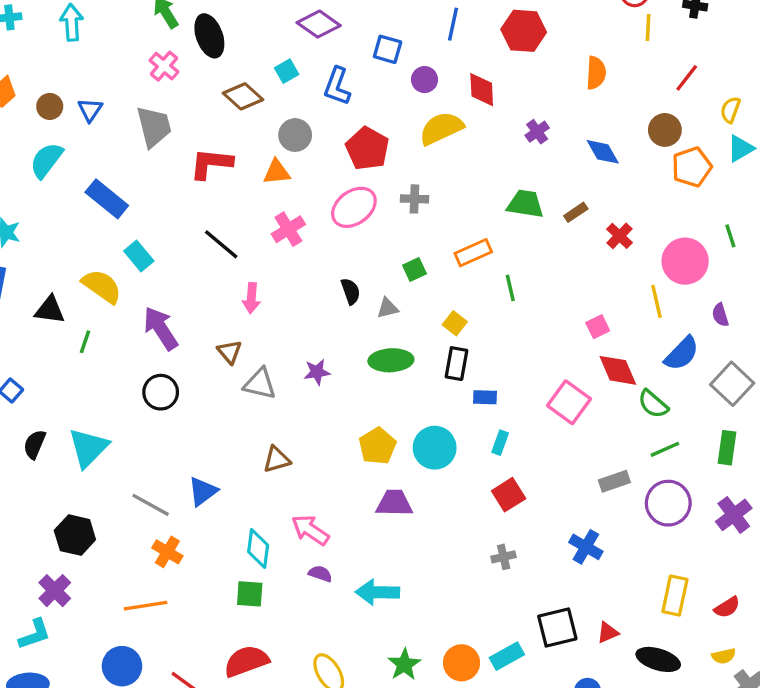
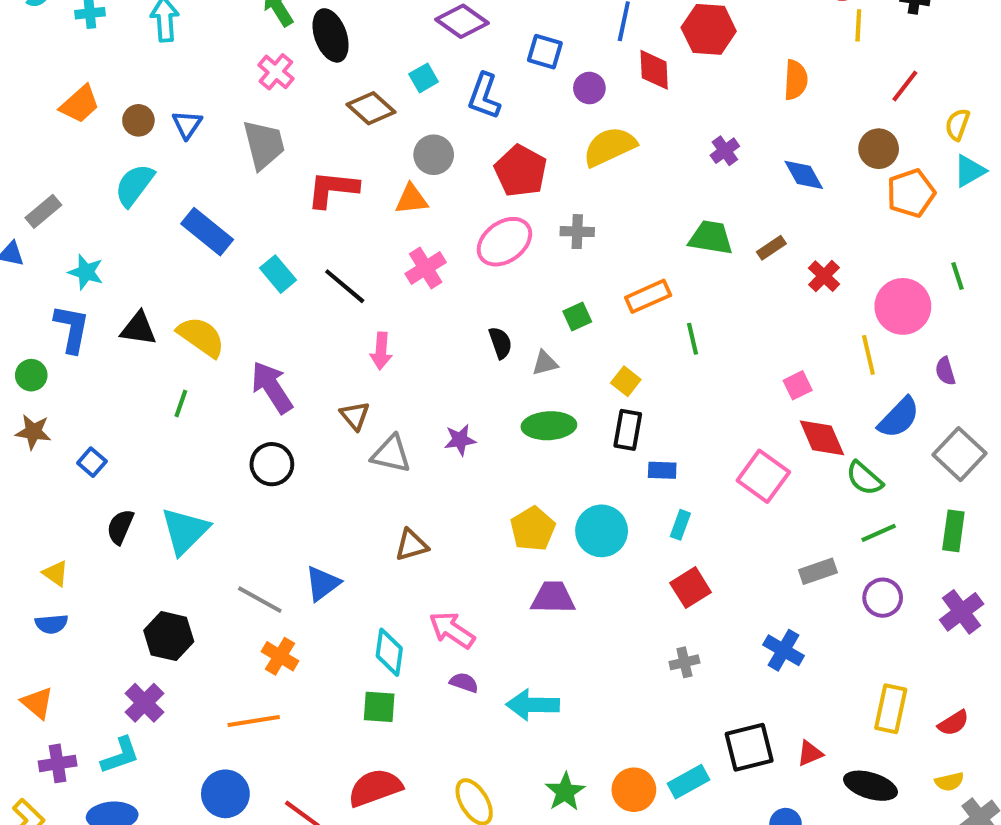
red diamond: (482, 90) -> (654, 70), moved
cyan rectangle: (139, 256) -> (278, 274), moved
black triangle: (50, 310) -> (138, 329), moved
purple circle: (668, 503) -> (883, 598), size x0.7

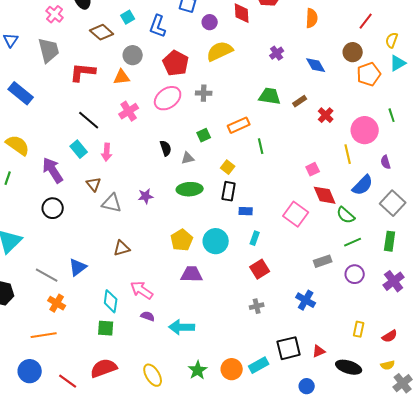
cyan rectangle: (278, 274) -> (79, 149), moved
yellow rectangle: (891, 709) -> (359, 329), size x0.7

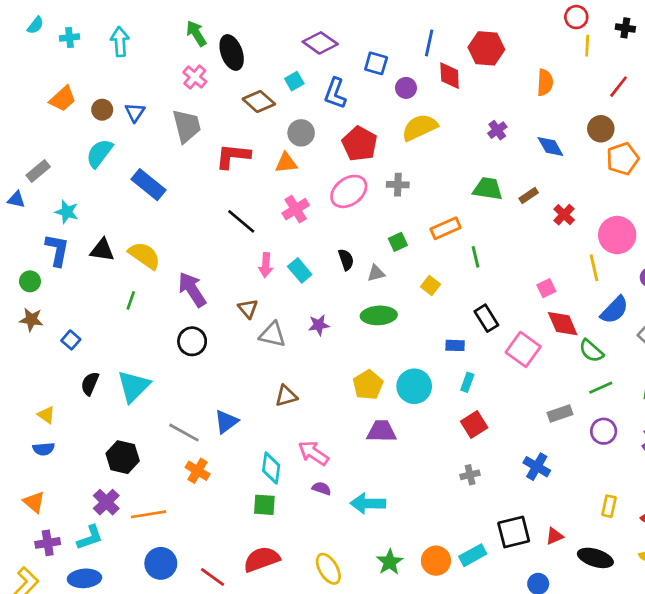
cyan rectangle: (79, 149) -> (300, 270), moved
black rectangle: (229, 191) -> (486, 318), moved, turned -42
orange line: (44, 335) -> (149, 514), moved

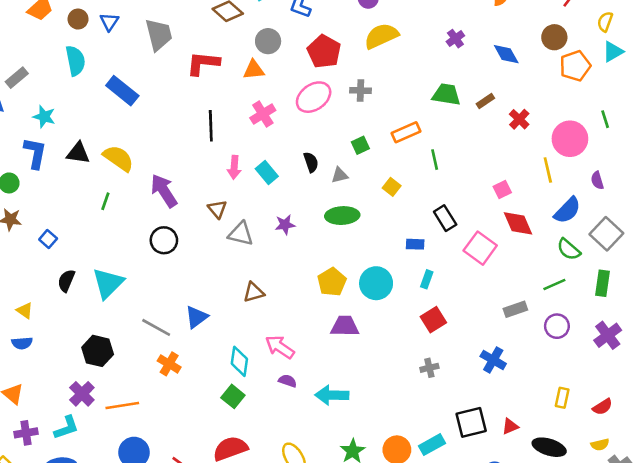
cyan semicircle: (99, 153) -> (75, 61), turned 132
black line: (241, 221) -> (211, 126), turned 48
green semicircle: (591, 351) -> (569, 249), moved
green square: (264, 505) -> (233, 396), turned 35

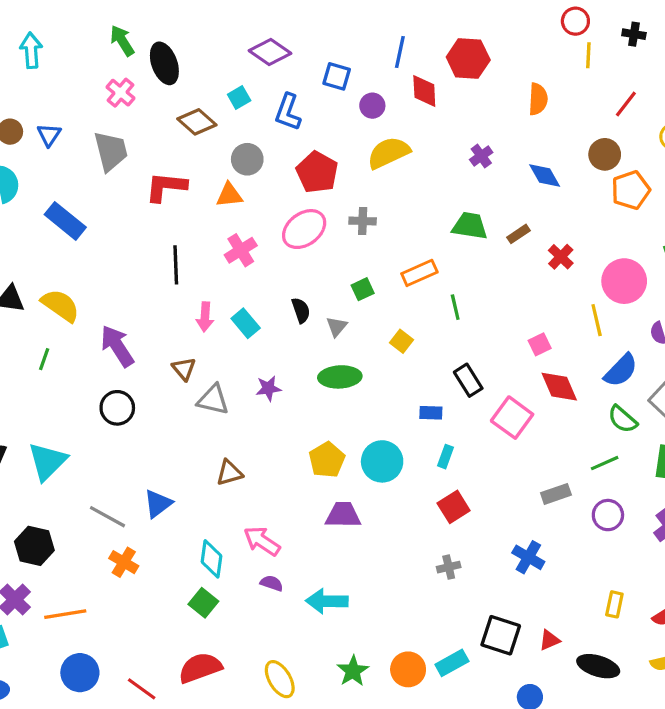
gray triangle: (340, 175) -> (337, 327), turned -36
black square: (471, 422) -> (501, 635), turned 32

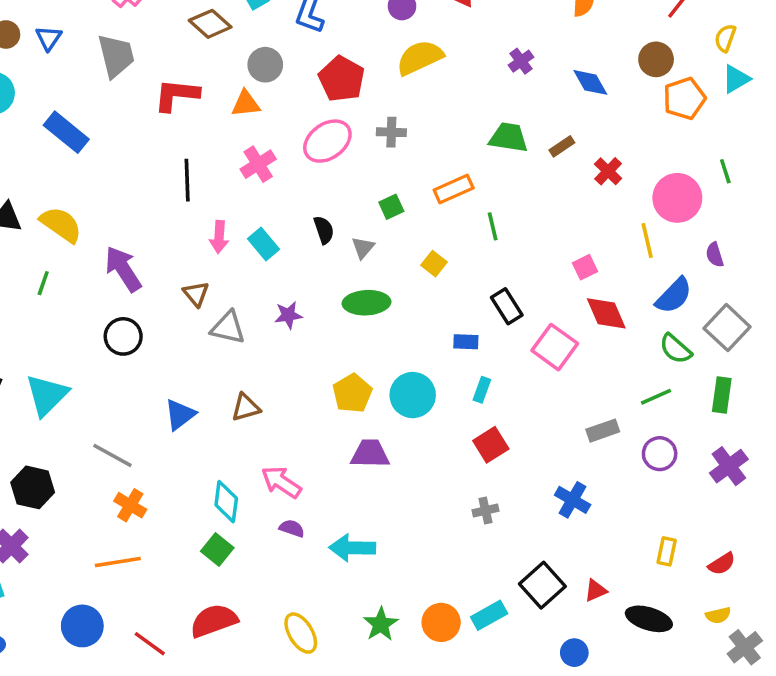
blue triangle: (158, 504) -> (180, 415), moved
orange line: (65, 614) -> (118, 562), moved
black square: (501, 635) -> (542, 585), turned 30

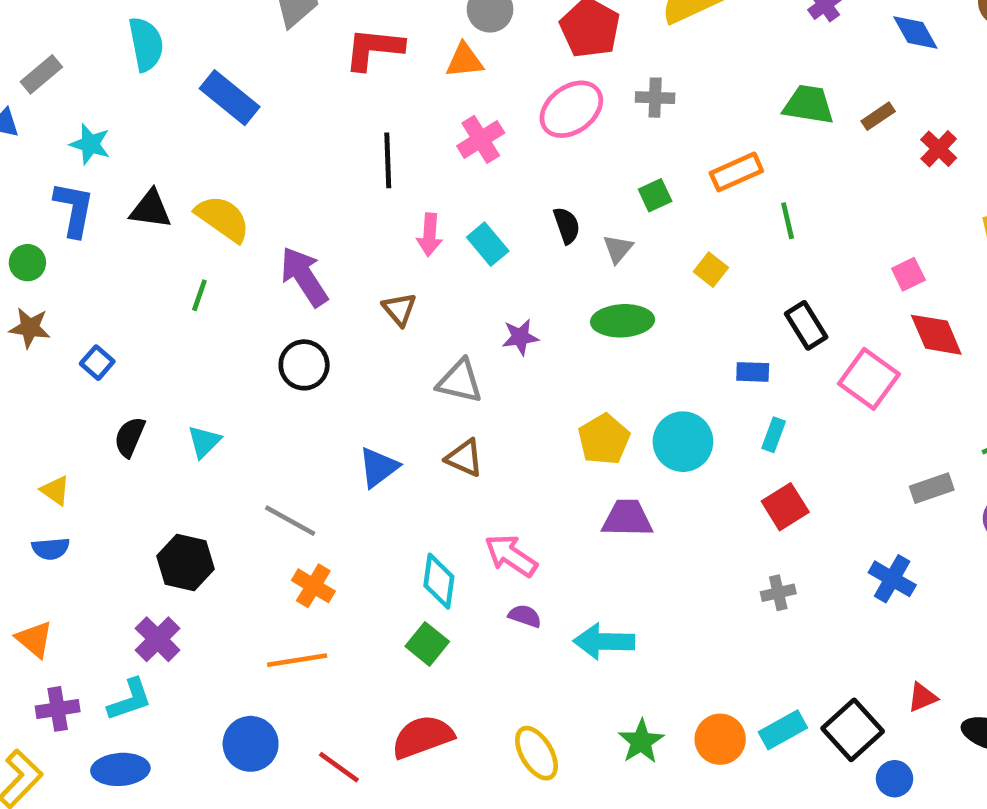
gray triangle: (228, 328) -> (460, 381), moved
cyan triangle: (47, 395) -> (204, 442), size x0.6
brown triangle: (246, 407) -> (464, 458), turned 40
black square: (542, 585) -> (853, 730), moved

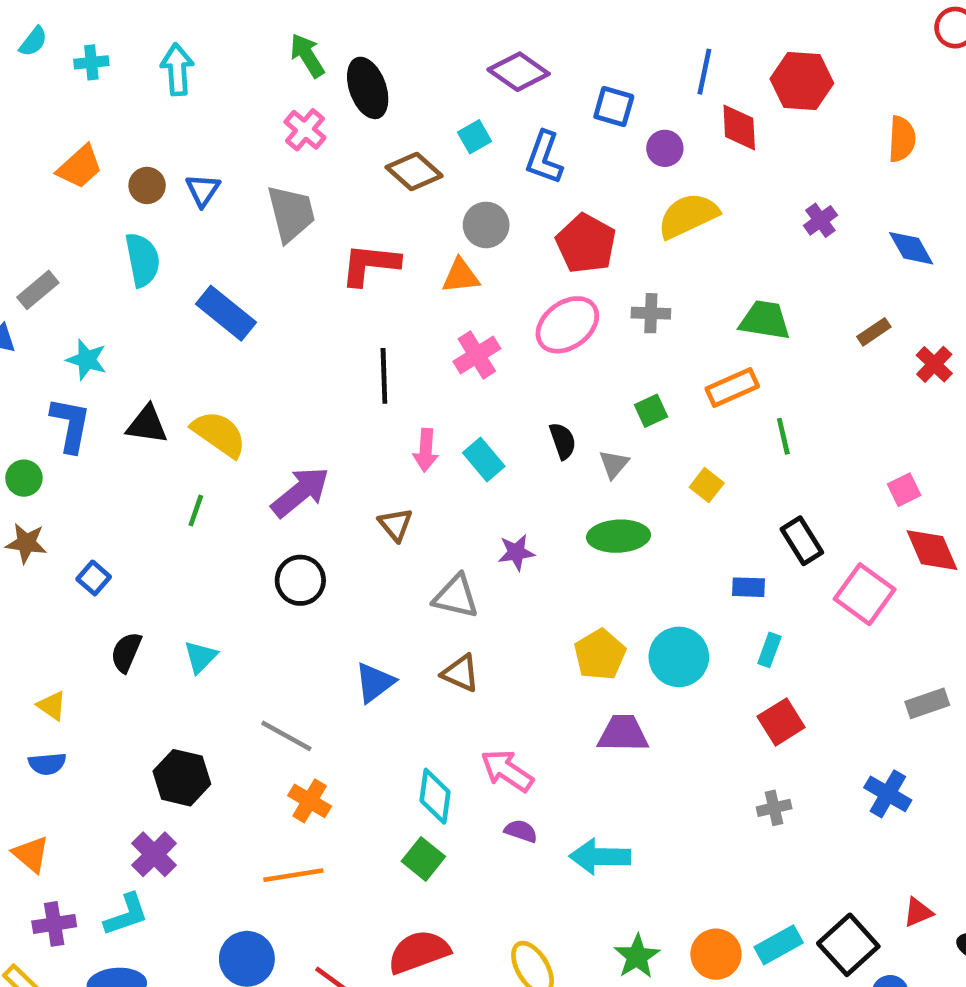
green trapezoid: (808, 105) -> (765, 320), moved
purple arrow: (304, 277) -> (300, 492), turned 84

